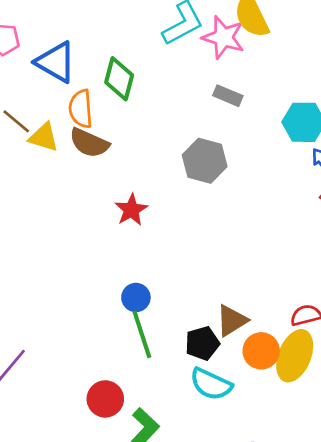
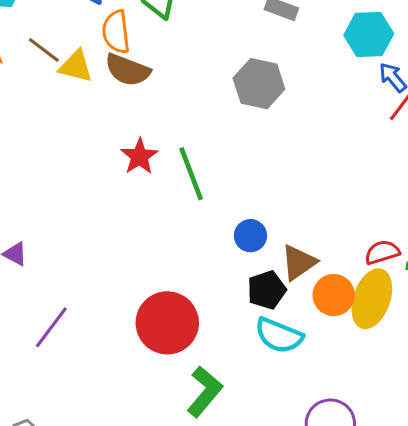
red star: (131, 210) -> (139, 156), moved
blue circle: (136, 298) -> (250, 236), moved
green line: (142, 334) -> (191, 174), moved
red circle: (105, 399) -> (167, 323), moved, size x1.5

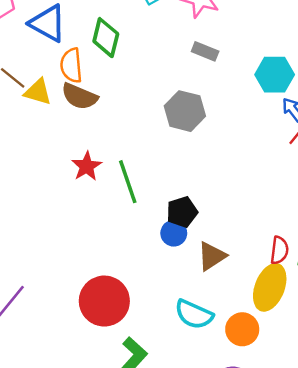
red semicircle: (382, 252) -> (279, 250), turned 112
black pentagon: (267, 290) -> (182, 212), moved
orange circle: (334, 295) -> (242, 329), moved

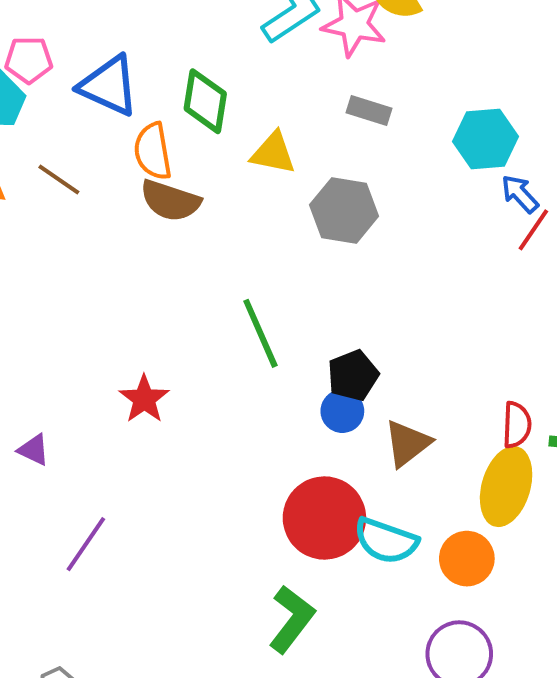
yellow triangle: (38, 92) -> (273, 153), moved
red star: (87, 166) -> (144, 399), moved
red circle: (104, 301) -> (324, 518), moved

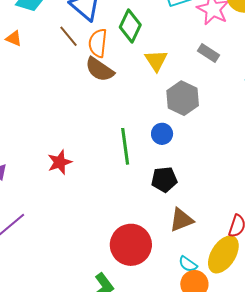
yellow triangle: (273, 153) -> (156, 60), turned 30
brown line: (59, 179) -> (68, 36), moved
blue circle: (342, 411) -> (162, 134), moved
cyan semicircle: (386, 541) -> (188, 264), moved, size x0.6

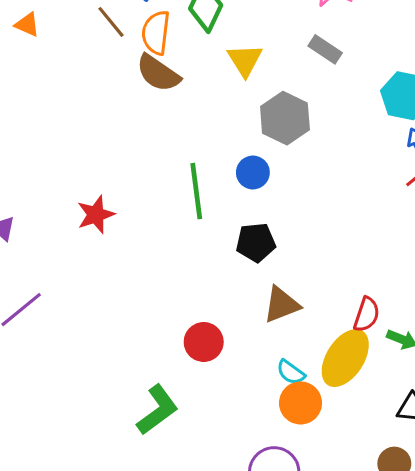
red circle: (131, 245) -> (204, 342), size x0.6

